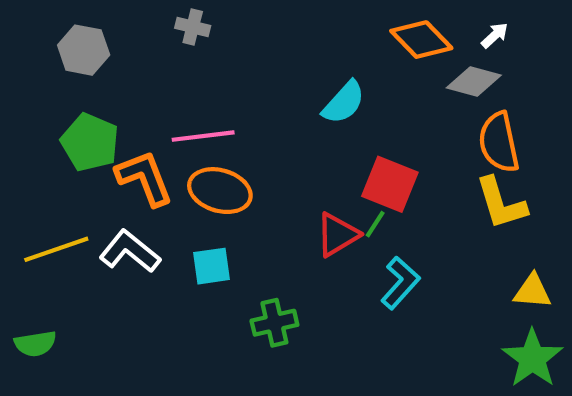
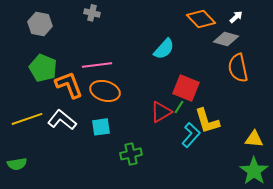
yellow L-shape: (501, 203) -> (207, 121), moved

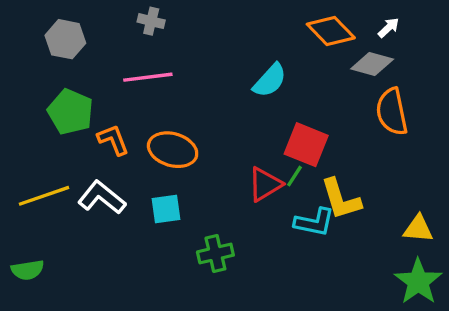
pink line: (97, 65) -> (148, 77), moved
orange L-shape: (69, 85) -> (113, 140), size x0.7
cyan L-shape: (191, 135) -> (314, 222), turned 60

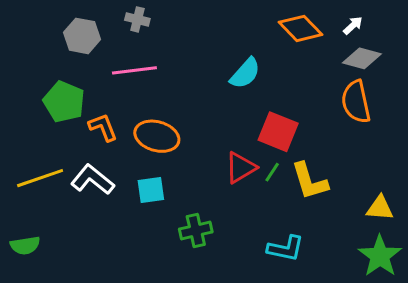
gray hexagon: (65, 39) -> (82, 36), moved
gray diamond: (372, 64) -> (362, 58), moved
green line: (295, 176) -> (272, 172), moved
cyan L-shape: (314, 222) -> (286, 248), moved

